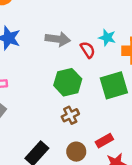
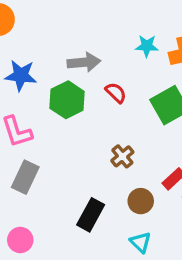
red semicircle: (88, 50) -> (116, 93), moved
green hexagon: (68, 82) -> (67, 100), moved

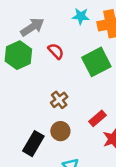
gray arrow: (84, 62) -> (32, 27), turned -30
brown circle: (141, 201) -> (60, 131), moved

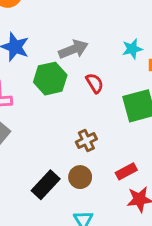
cyan star: (81, 16) -> (132, 49), turned -30

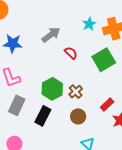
green hexagon: (50, 79) -> (52, 89), moved
black rectangle: (46, 185) -> (43, 116), moved

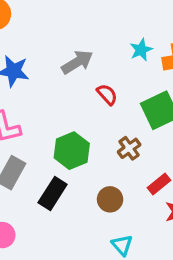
brown cross: (76, 92) -> (129, 148), moved

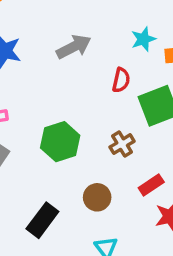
red semicircle: (107, 94) -> (121, 80), moved, turned 50
black rectangle: (53, 193) -> (42, 220), moved

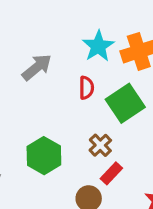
cyan star: (143, 39) -> (98, 46), size x1.4
red rectangle: (151, 185) -> (111, 173), moved

